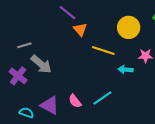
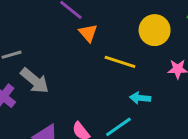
cyan arrow: (125, 70) -> (140, 98), moved

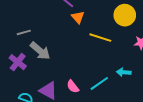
cyan arrow: (140, 98) -> (124, 72), moved

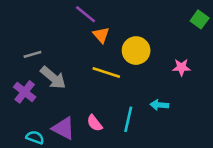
yellow circle: (125, 15) -> (136, 51), moved
yellow line: (100, 38) -> (106, 73), moved
cyan line: (99, 83) -> (128, 119), turned -42

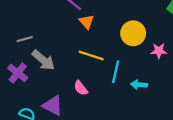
yellow circle: (136, 51) -> (133, 33), moved
cyan line: (128, 119) -> (116, 72), moved
pink semicircle: (95, 123) -> (81, 88), moved

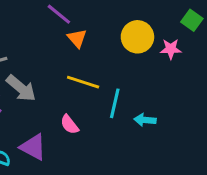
yellow circle: (133, 33) -> (137, 37), moved
pink star: (159, 51) -> (171, 49), moved

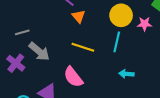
cyan line: (115, 103) -> (117, 42), moved
pink semicircle: (69, 124) -> (73, 77), size x1.5

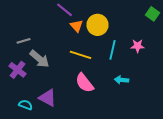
yellow circle: (121, 15) -> (98, 25), moved
pink star: (144, 24) -> (138, 46), moved
pink semicircle: (73, 77) -> (84, 83), moved

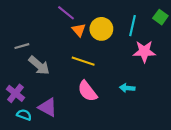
pink star: (138, 46) -> (144, 51), size x1.5
cyan line: (112, 50) -> (133, 26), moved
purple cross: (18, 70) -> (15, 93), moved

